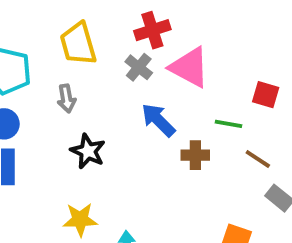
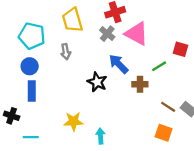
green line: (229, 124) -> (159, 66), turned -42
black star: (88, 151) -> (97, 82), moved
brown line: (258, 159) -> (168, 107), moved

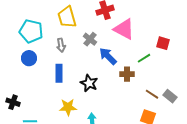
gray cross: (107, 34) -> (90, 39), moved
black star: (97, 82) -> (89, 83), moved
blue rectangle: (32, 91) -> (59, 73), moved

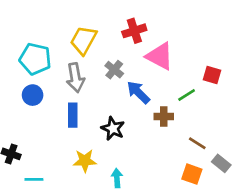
yellow trapezoid: (67, 17) -> (83, 40), turned 45
gray arrow: (61, 45) -> (75, 78), size x1.5
gray rectangle: (170, 96) -> (221, 163), moved

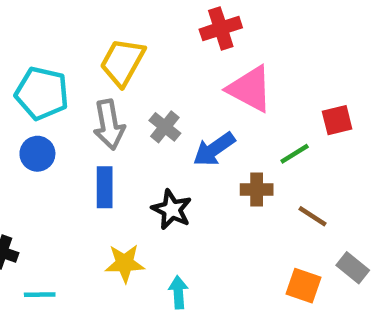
red cross: (134, 31) -> (221, 28), moved
gray cross: (114, 70) -> (165, 127), moved
red square: (212, 75) -> (337, 120), turned -30
blue arrow: (138, 92) -> (214, 149), turned -80
brown line: (197, 143) -> (312, 216), moved

